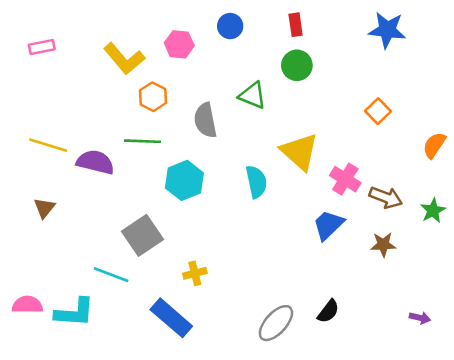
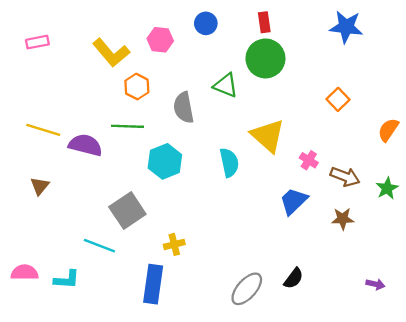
green circle: (297, 65) -> (265, 58), size x1.4
pink cross: (345, 179) -> (309, 160), size x0.7
cyan L-shape: (74, 313) -> (67, 280), size x0.7
blue rectangle: (171, 318) -> (153, 284), turned 57

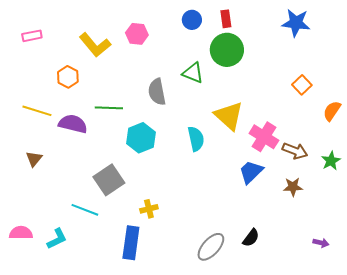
blue circle: (206, 23) -> (192, 20), moved
orange hexagon: (137, 87) -> (68, 77), moved
orange square: (338, 99) -> (302, 85), moved
pink cross: (309, 160) -> (264, 137), size x1.8
cyan L-shape: (67, 280) -> (57, 239), turned -30

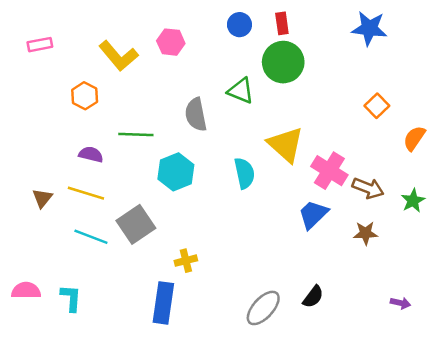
yellow line: (37, 111) -> (86, 193), moved
purple semicircle: (73, 124) -> (91, 154), size x0.7
cyan line: (85, 210) -> (91, 237), moved
cyan L-shape: (57, 239) -> (71, 298), turned -60

